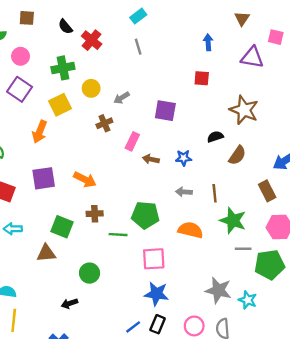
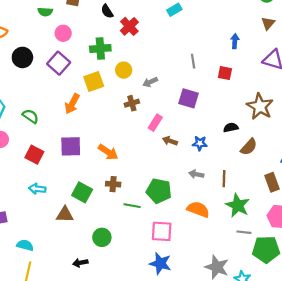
gray line: (138, 47) -> (193, 61), moved

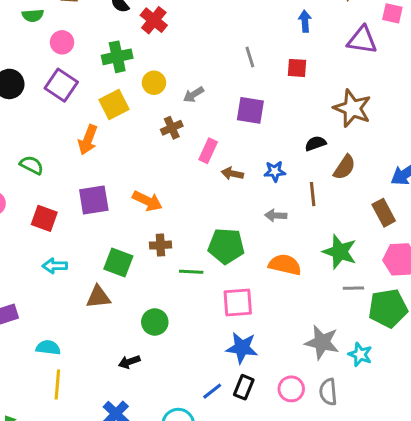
brown line: (224, 179) -> (313, 194), moved

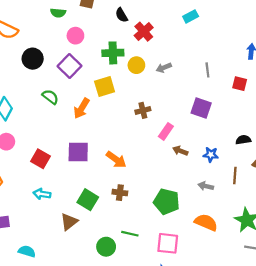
yellow circle: (154, 83) -> (136, 65), moved
gray arrow: (194, 95) -> (164, 68), moved
green semicircle: (32, 165) -> (50, 97), moved
green line: (191, 272) -> (130, 234), moved
brown triangle: (98, 297) -> (69, 222), turned -42

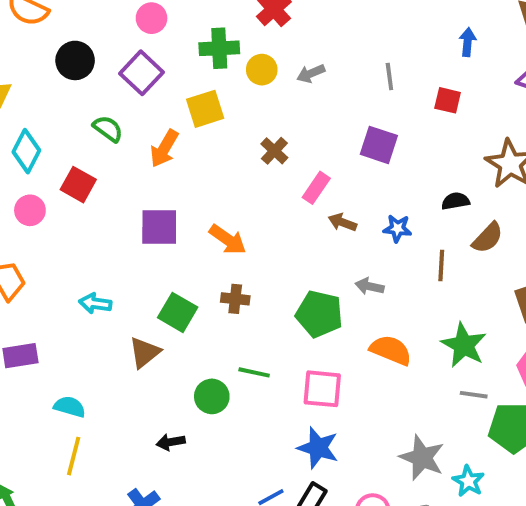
brown cross: (143, 110) -> (274, 151), turned -32
red square: (41, 159) -> (78, 185), moved
gray arrow: (206, 186) -> (370, 286), moved

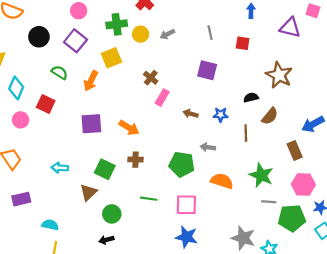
pink rectangle: (316, 188) -> (162, 98), moved
green circle: (212, 396) -> (112, 214), moved

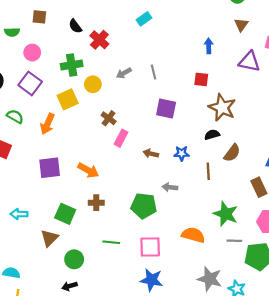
gray line: (210, 33) -> (153, 72), moved
yellow circle: (141, 34) -> (93, 84), moved
brown star: (279, 75) -> (222, 108), moved
orange semicircle: (222, 181) -> (193, 235), moved

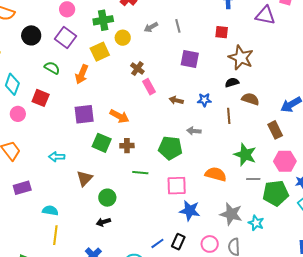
pink rectangle: (121, 138) -> (149, 87), turned -56
brown semicircle: (232, 153) -> (250, 99), turned -108
green square: (65, 214) -> (102, 143), moved
green line: (111, 242) -> (140, 173), moved
blue star: (152, 280) -> (190, 211), moved

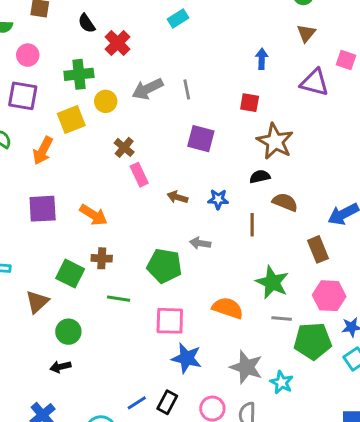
gray arrow: (151, 27) -> (148, 89), size x1.5
purple square: (65, 38) -> (23, 96), turned -30
green square: (102, 143) -> (70, 274), moved

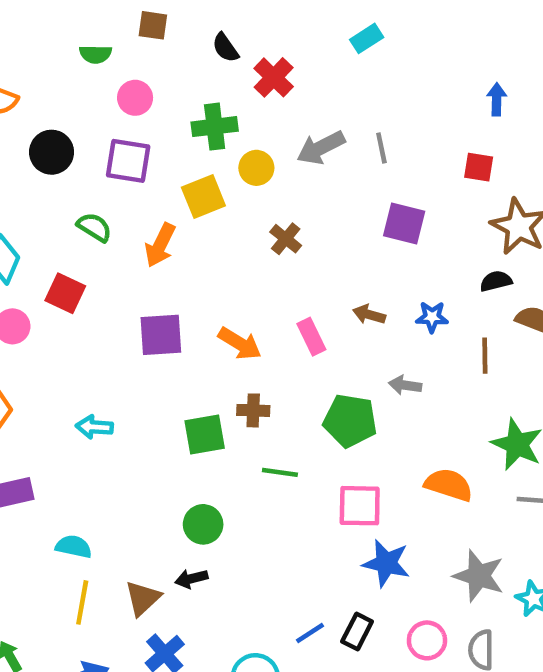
pink rectangle: (139, 175) -> (311, 337), moved
green square: (70, 274) -> (205, 434), turned -36
brown triangle: (37, 302) -> (143, 598), moved

